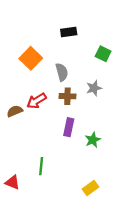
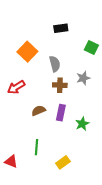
red arrow: (37, 101) -> (16, 87), moved
brown semicircle: (15, 111) -> (39, 111), moved
yellow rectangle: (90, 188) -> (63, 162), moved

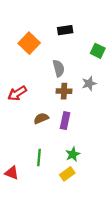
orange square: (27, 52) -> (29, 43), moved
green star: (82, 124) -> (73, 154), moved

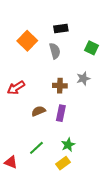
gray semicircle: (59, 68) -> (55, 51), moved
green line: (39, 158) -> (36, 148), turned 42

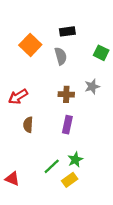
brown semicircle: (38, 111) -> (28, 125), moved, turned -64
green line: (36, 148) -> (52, 166), moved

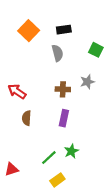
orange square: (30, 45) -> (29, 31), moved
red arrow: (18, 97) -> (17, 91), turned 66
red triangle: (12, 179) -> (12, 169), turned -40
yellow rectangle: (70, 180) -> (57, 180), moved

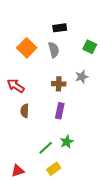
orange square: (29, 31) -> (27, 48), moved
red triangle: (12, 169) -> (18, 171), moved

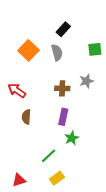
black rectangle: (60, 28) -> (63, 29), turned -40
green square: (90, 47) -> (95, 49), turned -32
green star: (67, 142) -> (72, 138), moved

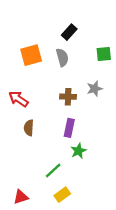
orange square: (28, 50) -> (31, 55), turned 30

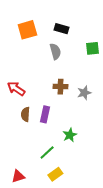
black rectangle: (69, 32) -> (62, 29), turned 64
orange square: (31, 55) -> (27, 30), moved
gray star: (95, 89) -> (84, 93), moved
purple rectangle: (69, 128) -> (45, 114), moved

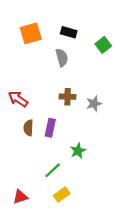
green square: (92, 48) -> (103, 45), moved, turned -32

